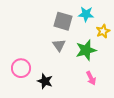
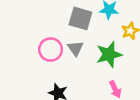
pink circle: (21, 68) -> (51, 50), moved

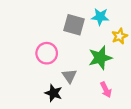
gray triangle: (75, 48) -> (69, 76), moved

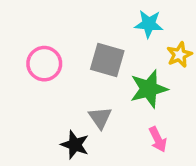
gray square: (74, 25) -> (107, 60), moved
pink circle: (47, 53) -> (44, 64), moved

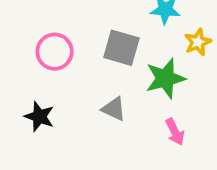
gray triangle: (100, 118) -> (114, 109), turned -30
black star: (75, 145) -> (39, 117), moved

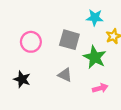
green star: (165, 78) -> (95, 57), turned -30
pink arrow: (175, 132) -> (100, 88), turned -80

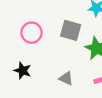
gray triangle: (65, 75) -> (66, 78), moved

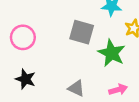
pink circle: (31, 33) -> (23, 37), moved

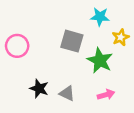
black star: (25, 79) -> (39, 89), moved

